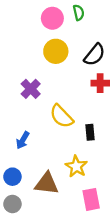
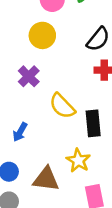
yellow circle: (56, 51) -> (42, 35), moved
black rectangle: (90, 132) -> (93, 123), size x1.5

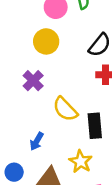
blue arrow: (20, 132) -> (37, 141), moved

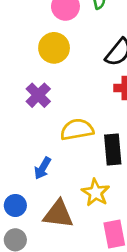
yellow semicircle: (65, 109) -> (77, 130), turned 124

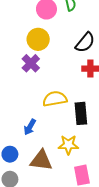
purple cross: (38, 95) -> (31, 63), moved
yellow star: (96, 193) -> (68, 145), turned -30

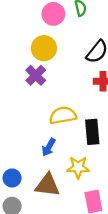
blue arrow: (30, 127) -> (49, 147), moved

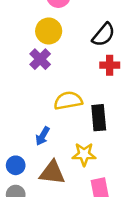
blue arrow: (49, 147) -> (43, 136), moved

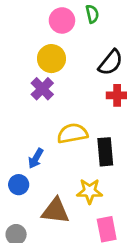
blue arrow: (43, 136) -> (36, 158), moved
blue circle: (16, 165) -> (19, 185), moved

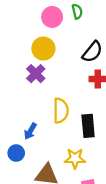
yellow semicircle: (72, 133) -> (61, 111), turned 100

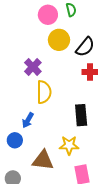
yellow circle: (43, 49) -> (59, 40), moved
yellow semicircle: (61, 111) -> (44, 92), moved

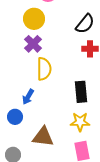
yellow circle: (59, 40) -> (34, 19), moved
yellow star: (69, 145) -> (80, 122), moved

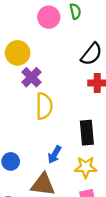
yellow circle: (34, 19) -> (18, 53), moved
blue arrow: (28, 97) -> (55, 155), moved

